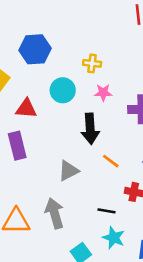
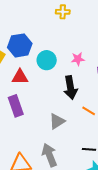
blue hexagon: (35, 49) -> (20, 45), moved
yellow cross: (92, 63) -> (63, 12), moved

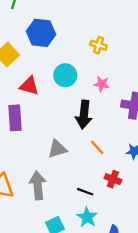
yellow cross: (63, 12) -> (99, 45), moved
blue hexagon: (20, 45) -> (41, 33), moved

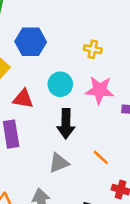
pink star: (102, 84) -> (100, 90), size x1.6
black arrow: (84, 115) -> (66, 124), moved

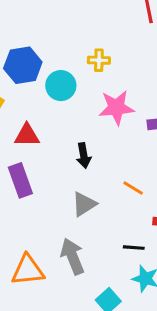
cyan circle: (60, 84) -> (61, 86), moved
black arrow: (66, 124) -> (84, 156), size x0.7

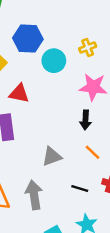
yellow cross: (99, 60) -> (88, 48), turned -35
black arrow: (84, 156) -> (85, 120), moved
black line: (134, 248) -> (80, 189), moved

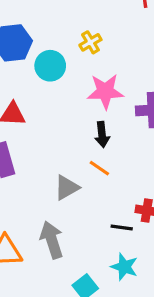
orange line: (93, 152) -> (99, 168), moved
black line: (80, 189) -> (122, 227), moved

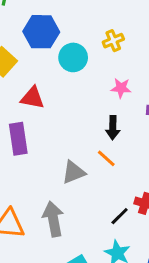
pink star: (105, 91) -> (121, 88), size x0.6
black line: (122, 227) -> (120, 216), turned -60

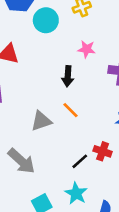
black arrow: (113, 128) -> (68, 76), moved
gray arrow: (53, 219) -> (21, 161), turned 140

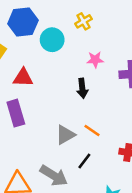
orange line: (70, 110) -> (92, 130), moved
black line: (80, 161) -> (84, 161), moved

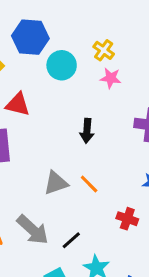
yellow cross: (83, 21) -> (104, 50), turned -35
pink star: (95, 60) -> (111, 78), moved
black line: (84, 161) -> (71, 240), moved

